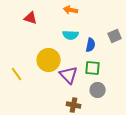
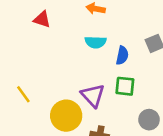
yellow circle: (49, 60) -> (66, 116), moved
gray circle: (98, 90) -> (149, 120), moved

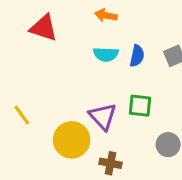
red triangle: (42, 19) -> (44, 28), size x1.4
blue semicircle: (122, 55) -> (137, 56), moved

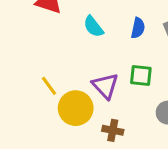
cyan semicircle: (106, 54) -> (93, 27), moved, turned 50
yellow line: (22, 115) -> (49, 86), moved

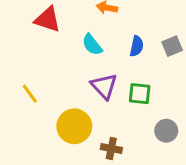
yellow line: (49, 86) -> (30, 94), moved
purple triangle: (105, 86) -> (104, 86), moved

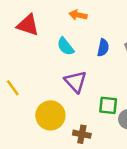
green square: (140, 94) -> (108, 105), moved

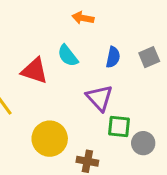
red triangle: (28, 25) -> (35, 71), moved
purple triangle: (76, 82) -> (99, 98), moved

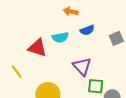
cyan semicircle: (68, 56) -> (60, 37), turned -63
blue semicircle: (113, 57) -> (87, 30), moved, turned 56

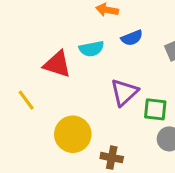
purple triangle: (82, 66) -> (124, 92), turned 30
green square: (96, 86) -> (155, 109), moved

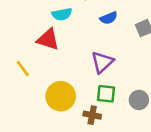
cyan semicircle: (91, 49) -> (62, 14), moved
green square: (155, 109) -> (106, 94), moved

